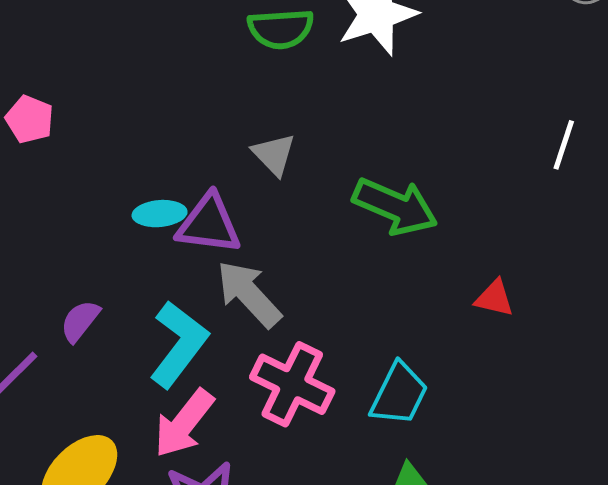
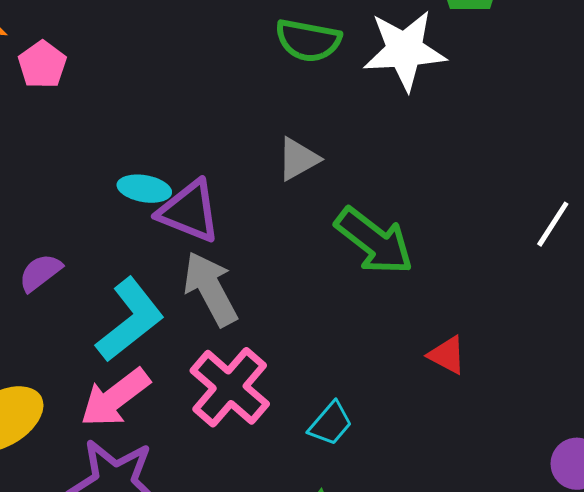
gray triangle: (274, 154) -> (298, 159), moved, turned 30
cyan trapezoid: (399, 394) -> (331, 424), size x0.7

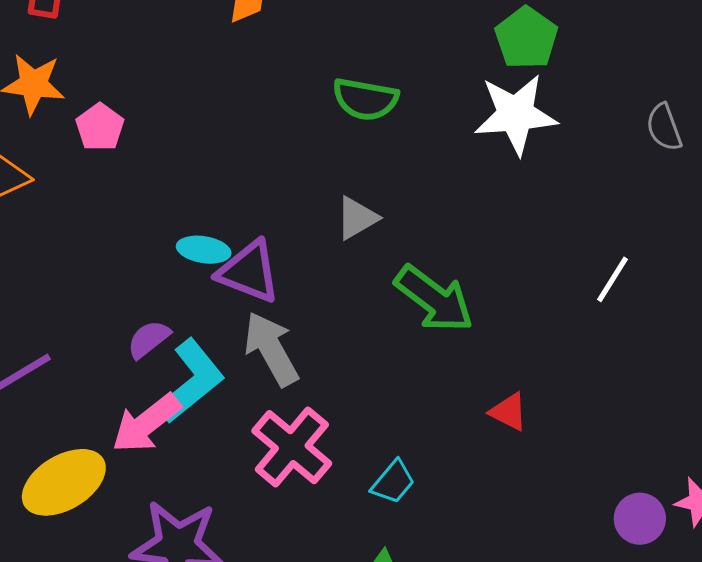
white star: (405, 50) -> (516, 114), moved
purple semicircle: (40, 273) -> (149, 339), moved
pink arrow: (115, 398) -> (146, 423), moved

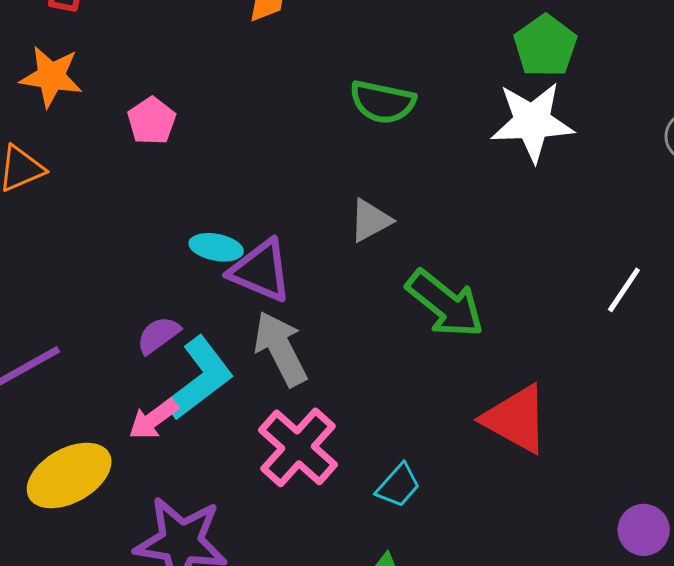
pink pentagon: (100, 127) -> (152, 121), moved
red triangle: (509, 412) -> (516, 419), size x1.8
pink arrow: (146, 423) -> (153, 419), size x0.7

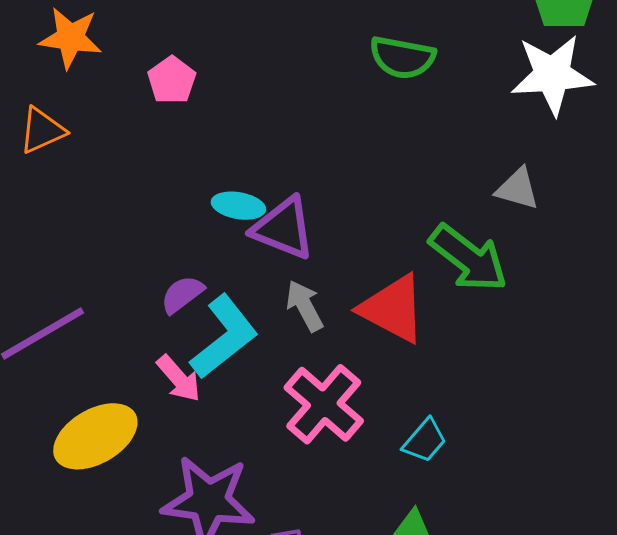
gray triangle: (370, 220) -> (518, 189), moved, turned 45
gray arrow: (281, 349) -> (305, 306), size x0.7
pink arrow: (153, 419) -> (179, 378), turned -94
red triangle: (516, 419) -> (393, 309), moved

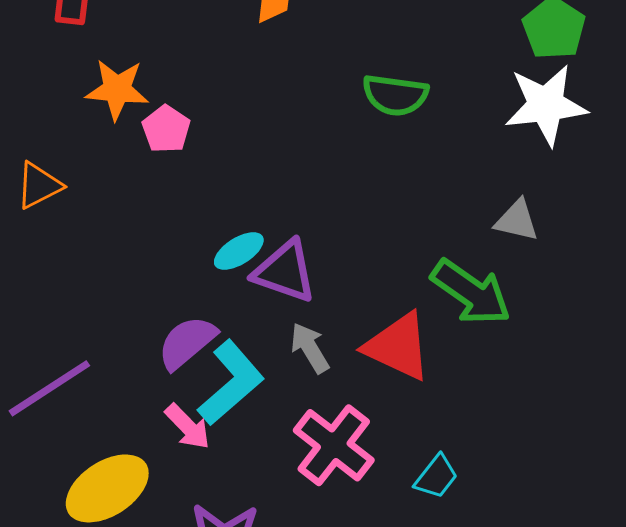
orange star: (71, 38) -> (117, 89), moved
cyan ellipse: (238, 206) -> (239, 251), turned -39
purple semicircle: (182, 294) -> (187, 342), size x1.4

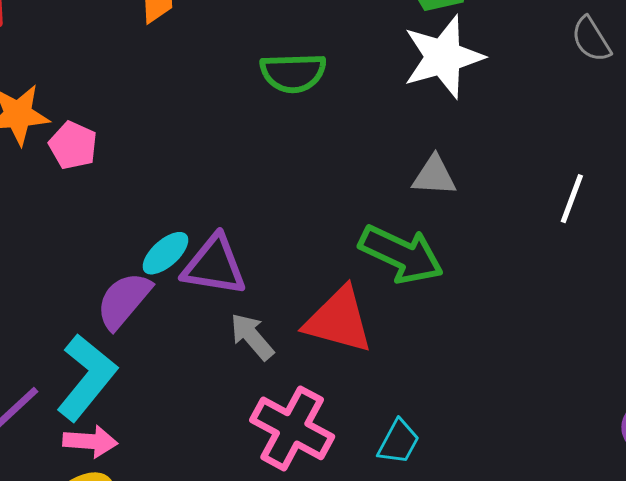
purple semicircle: (187, 342) -> (124, 300), moved
cyan L-shape: (231, 383) -> (87, 377), moved
pink arrow: (188, 427) -> (90, 441), moved, turned -32

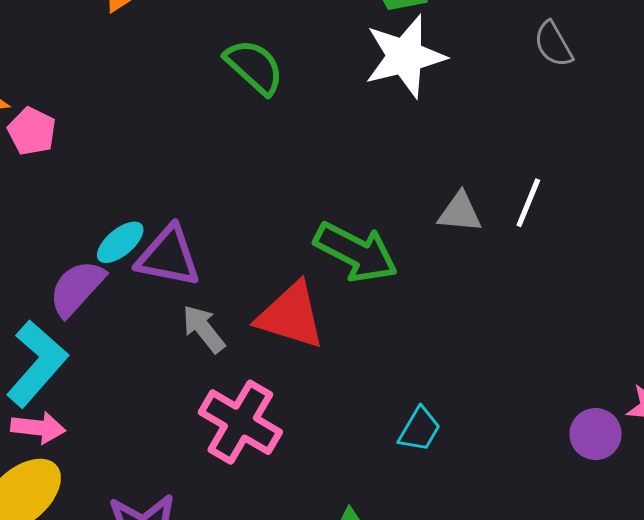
green semicircle: (293, 73) -> (254, 67), turned -138
gray triangle: (434, 176) -> (460, 212), moved
cyan trapezoid: (398, 442) -> (420, 429), moved

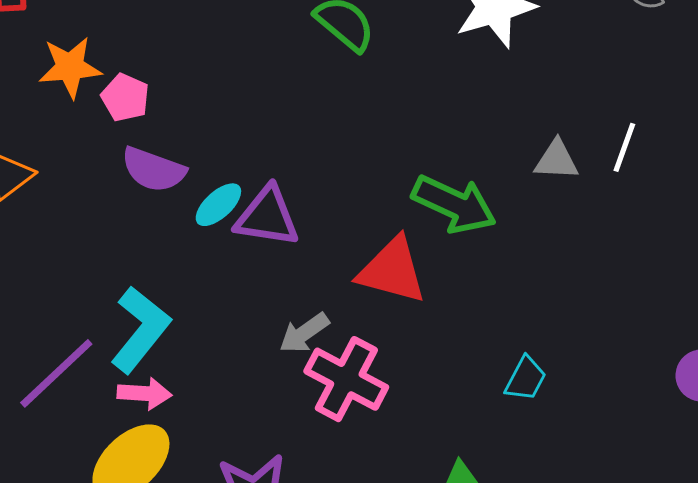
purple semicircle: (77, 288) -> (154, 170), moved, turned -110
gray arrow: (204, 329) -> (304, 333), moved, turned -84

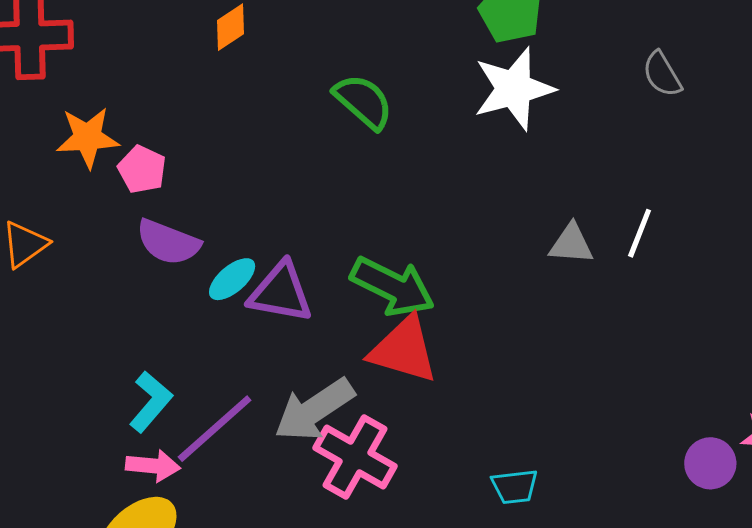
green arrow: (454, 204) -> (393, 287), moved
cyan L-shape: (140, 329) -> (151, 402), size x0.7
gray arrow: (304, 333) -> (314, 410), size x1.6
purple line: (56, 373) -> (215, 429), moved
cyan trapezoid: (526, 379) -> (515, 487), moved, turned 54

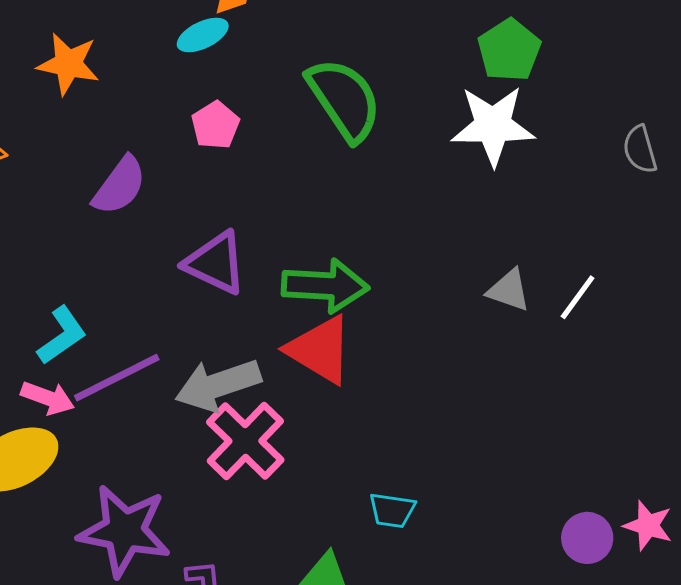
green semicircle: (363, 101) -> (344, 99), size x1.4
pink pentagon: (142, 169) -> (215, 125), moved
purple semicircle: (168, 242) -> (120, 186), turned -90
cyan ellipse: (232, 279) -> (203, 35), moved
green arrow: (393, 287) -> (325, 286), turned -38

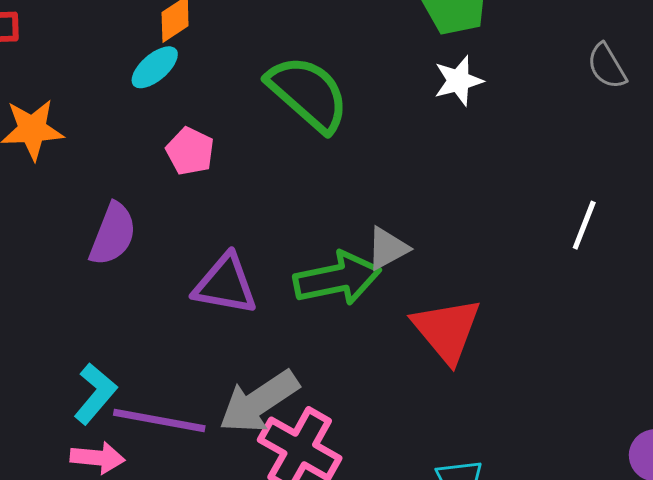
white star: (493, 126) -> (458, 81), size x0.6
gray triangle: (509, 290) -> (387, 248), moved, turned -33
red triangle: (320, 350) -> (447, 330), moved, turned 34
purple line: (117, 378) -> (159, 421), turned 52

